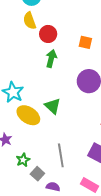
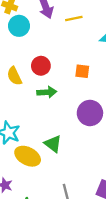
yellow semicircle: (30, 21) -> (14, 76), moved
green arrow: (51, 59) -> (47, 92), turned 78

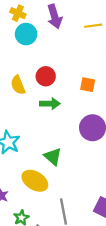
yellow line: (74, 19) -> (93, 26), moved
yellow ellipse: (28, 156) -> (35, 181), moved

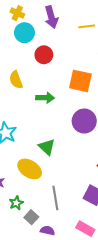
red circle: (46, 76) -> (44, 55), moved
orange square: (88, 85) -> (80, 81), size x1.6

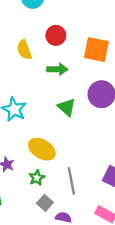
red circle: (44, 55) -> (56, 35), moved
green triangle: (47, 147) -> (67, 107), moved
green star: (16, 203) -> (37, 178), moved

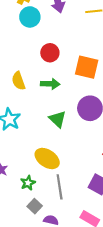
yellow semicircle: (24, 50) -> (18, 81), moved
yellow ellipse: (42, 149) -> (47, 158), moved

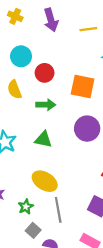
cyan circle: (30, 17) -> (21, 56), moved
yellow semicircle: (18, 81) -> (14, 90), moved
green triangle: (58, 119) -> (43, 139), moved, turned -30

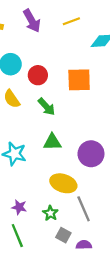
green arrow: (46, 105) -> (47, 107), turned 60
purple circle: (87, 129) -> (91, 154), moved

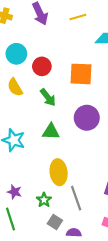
purple circle: (91, 154) -> (87, 118), moved
yellow ellipse: (63, 183) -> (59, 172), turned 60

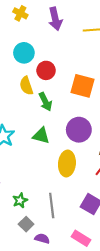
yellow semicircle: (15, 87) -> (26, 86), moved
yellow ellipse: (59, 172) -> (67, 164), moved

